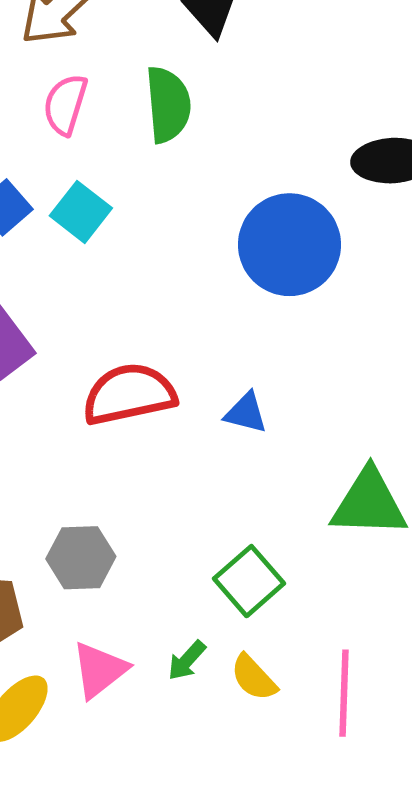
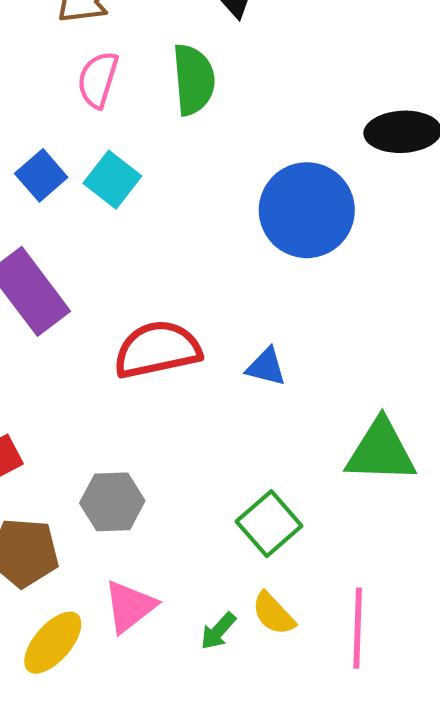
green arrow: (187, 660) -> (218, 631), moved

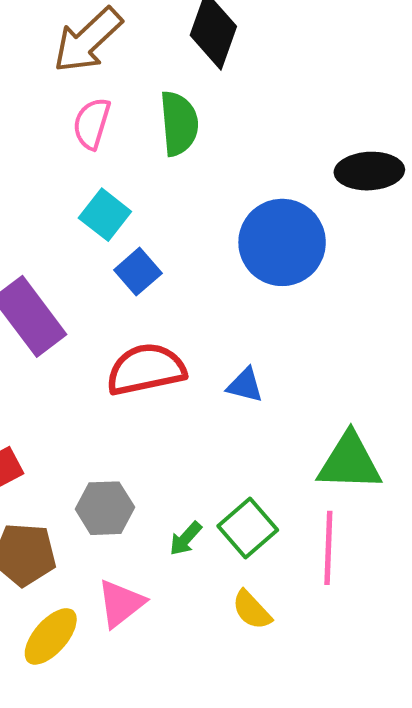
blue square: (41, 175) -> (138, 272), moved
pink line: (358, 628) -> (328, 548), moved
green arrow: (218, 631) -> (186, 539), moved

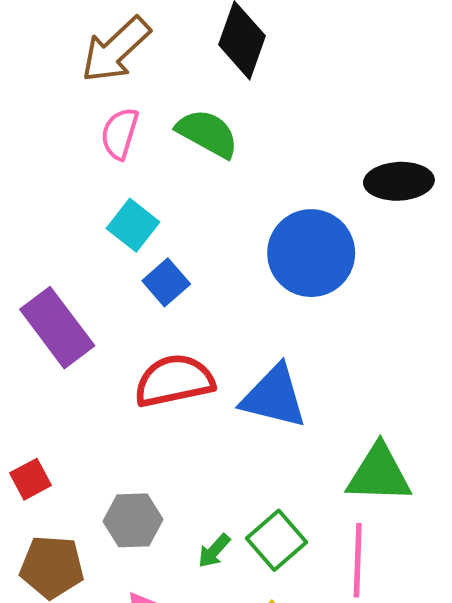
green semicircle: (179, 123) -> (207, 133), turned -56
blue triangle: (245, 385) -> (274, 397), size x1.8

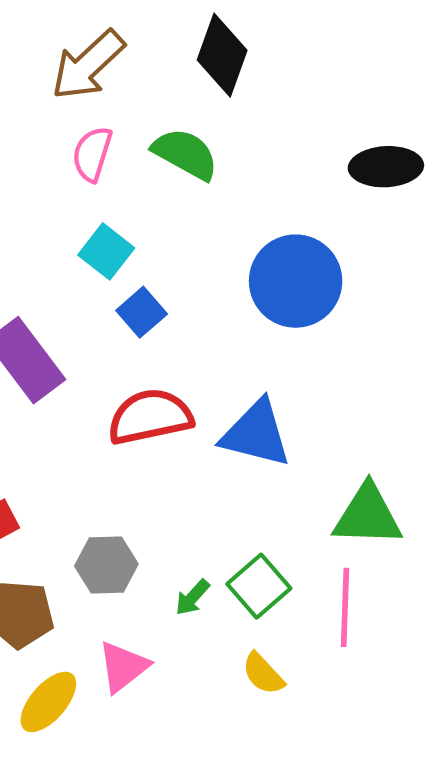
black ellipse: (399, 181) -> (386, 167), moved

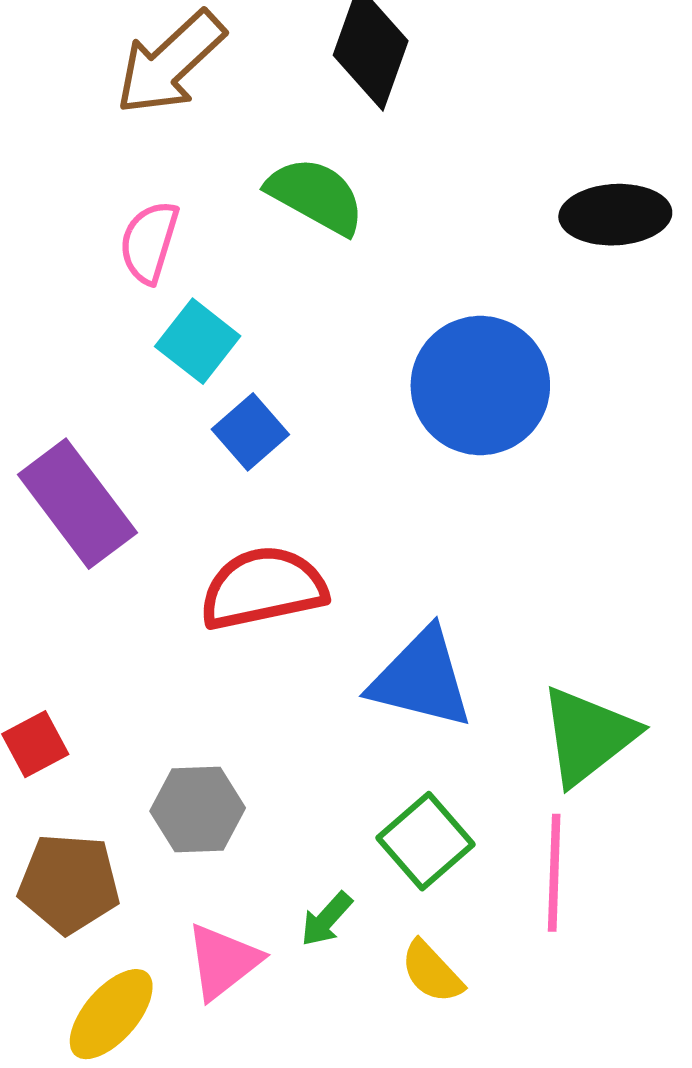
pink semicircle: (92, 154) -> (149, 242), moved
blue triangle: (256, 434) -> (421, 679), moved
green triangle: (368, 516) -> (588, 736), turned -40
green arrow: (192, 597) -> (326, 919), moved

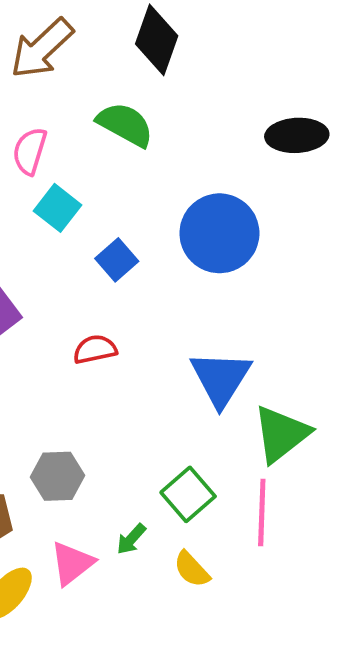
blue square: (250, 432) -> (117, 260), moved
red semicircle: (263, 588) -> (95, 349), size x0.6
blue triangle: (421, 679) -> (221, 378), moved, turned 48

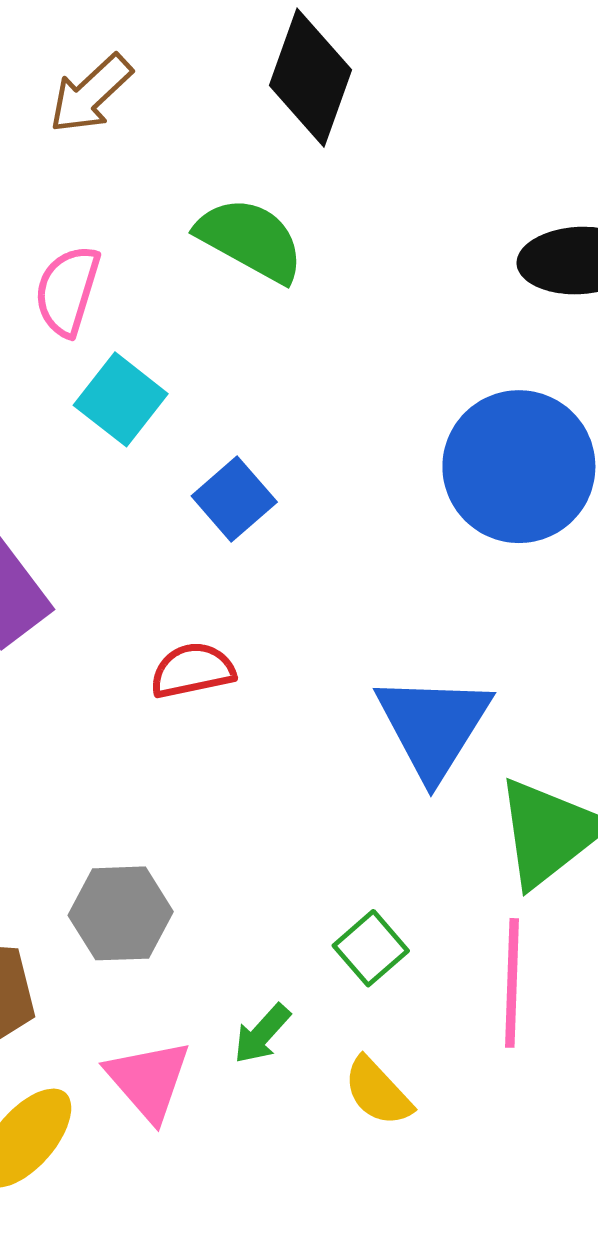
brown arrow: (42, 48) -> (91, 94), size x0.7
blue circle: (219, 233) -> (519, 467), moved
green square: (188, 494) -> (371, 948), size x0.7
pink triangle: (72, 563) -> (148, 1080), turned -33

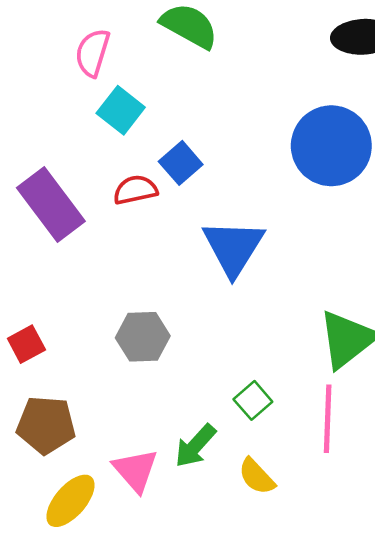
red semicircle: (192, 670) -> (135, 190), moved
blue triangle: (433, 726) -> (233, 247), moved
gray hexagon: (121, 913) -> (143, 337), moved
green arrow: (262, 1034) -> (195, 446), size x1.4

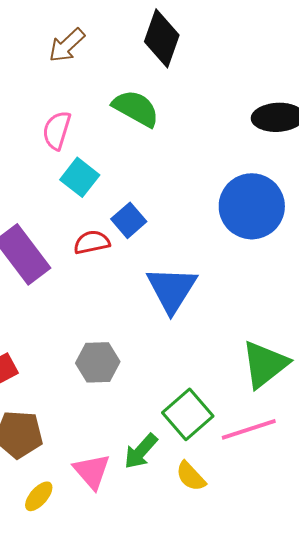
green square: (253, 400) -> (188, 414), size x1.6
pink line: (328, 419) -> (249, 429), turned 70
yellow ellipse: (70, 501) -> (39, 496), size x0.7

